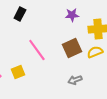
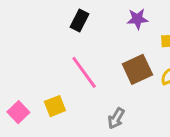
black rectangle: (20, 14) -> (79, 20), moved
gray arrow: (75, 80) -> (116, 118), moved, turned -40

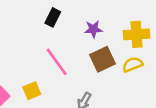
purple star: (137, 19) -> (93, 29), moved

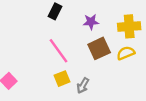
yellow square: (32, 91) -> (62, 79), moved

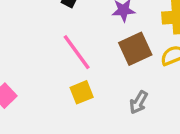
gray arrow: (83, 86) -> (139, 102), moved

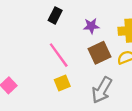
gray arrow: (139, 102) -> (102, 90), size x1.6

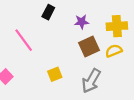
pink line: (59, 55) -> (24, 40), moved

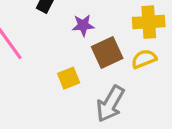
purple star: (82, 22) -> (83, 25), moved
yellow square: (55, 74) -> (69, 78), moved

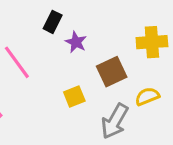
purple star: (83, 25) -> (76, 42), moved, turned 30
yellow semicircle: (144, 59) -> (147, 96), moved

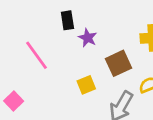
black rectangle: (53, 22) -> (67, 20), turned -36

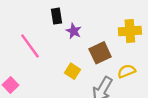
yellow square: (86, 85) -> (73, 71), turned -35

